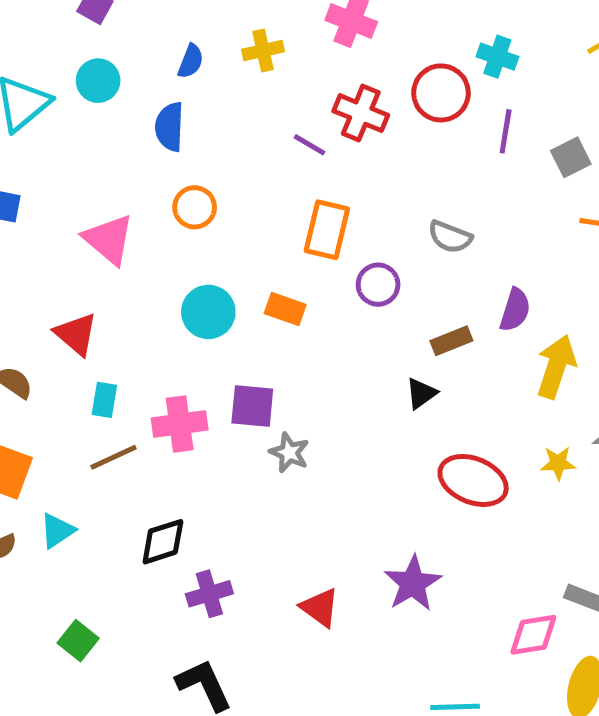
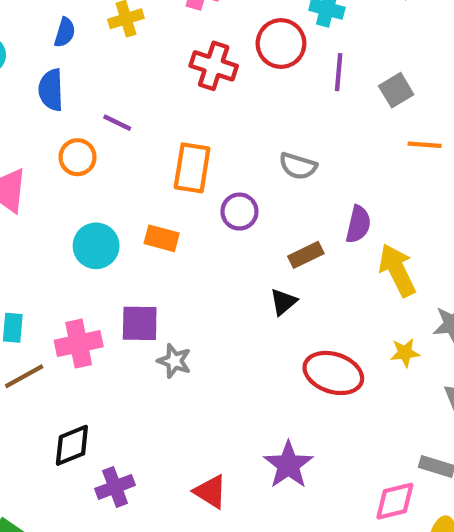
purple line: (309, 145) -> (117, 123), moved
yellow arrow: (556, 367) -> (397, 270), turned -40

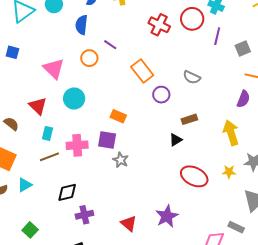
orange rectangle: (192, 168) -> (142, 71), turned -55
purple semicircle: (358, 224) -> (243, 99), moved
orange rectangle: (162, 238) -> (118, 116), moved
cyan circle: (96, 246) -> (74, 98), moved

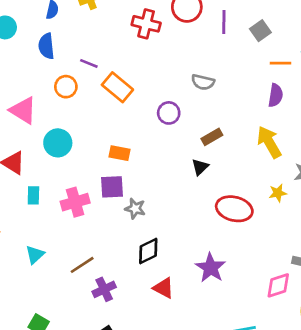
orange rectangle: (142, 71) -> (117, 87), moved
brown line: (49, 157) -> (82, 265), moved
cyan triangle: (25, 185) -> (35, 255), moved
black diamond: (67, 192) -> (148, 251), moved

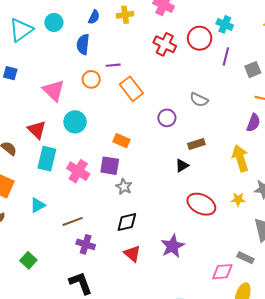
purple line: (89, 63) -> (113, 65), turned -40
cyan rectangle: (33, 195) -> (47, 159), size x1.6
pink cross: (75, 202) -> (78, 171), turned 35
purple cross: (104, 289) -> (86, 244), turned 30

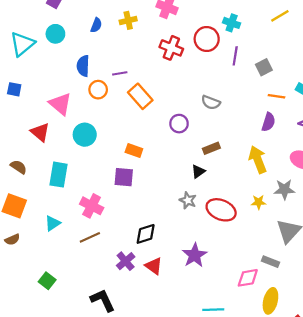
blue semicircle: (83, 44) -> (83, 66), moved
red triangle: (37, 130) -> (40, 132), moved
pink cross: (78, 171) -> (92, 206), moved
gray star: (124, 187) -> (188, 200), moved
purple cross: (86, 244) -> (126, 261), moved, turned 36

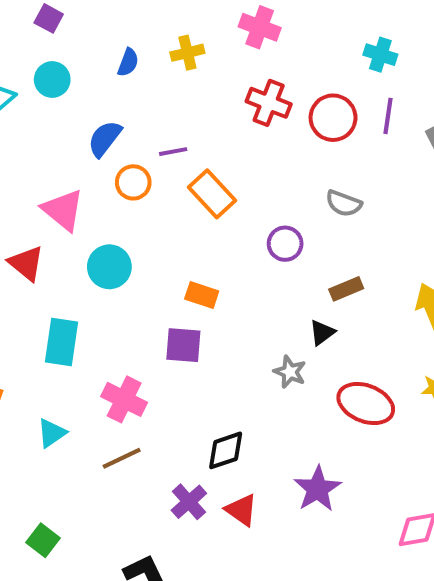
red circle: (207, 39) -> (333, 118), moved
blue semicircle: (83, 66) -> (105, 139), turned 36
gray star: (188, 200) -> (290, 372), moved

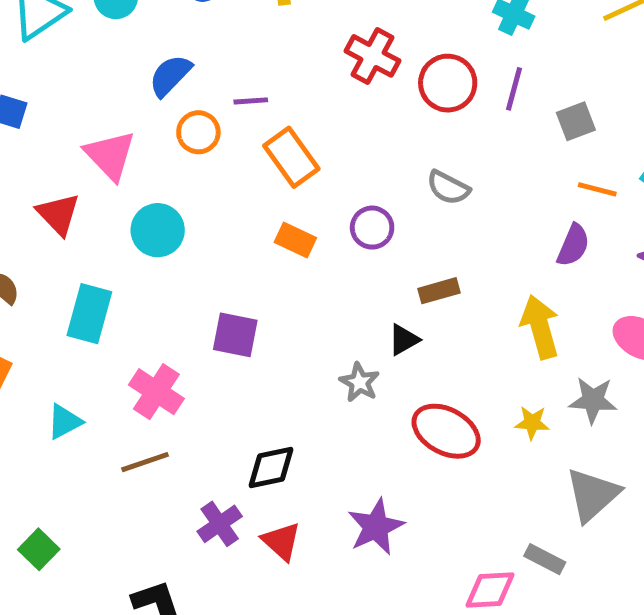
orange rectangle: (202, 295) -> (295, 240), moved

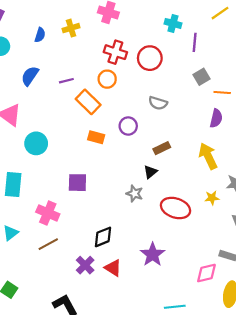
purple line: (514, 89) -> (195, 42), moved
gray square: (576, 121) -> (202, 77), moved
orange circle: (198, 132) -> (107, 79), moved

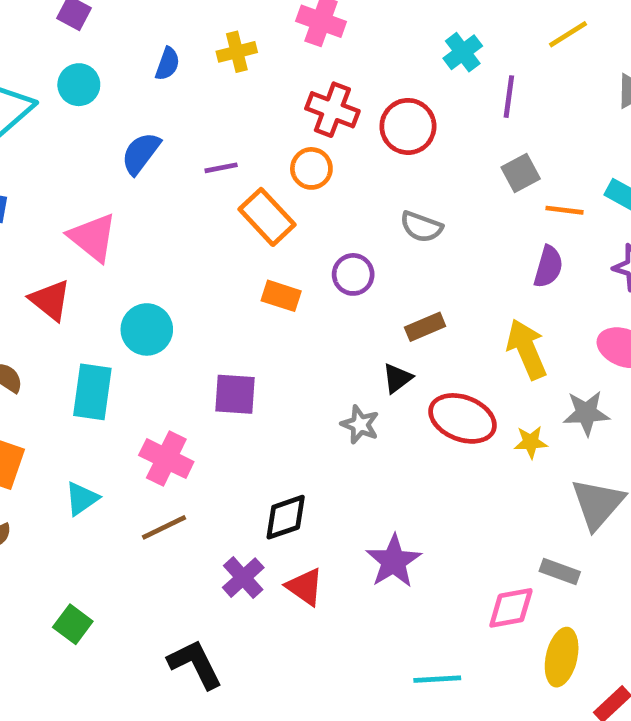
cyan cross: (173, 23) -> (463, 52), turned 35
cyan circle: (36, 143) -> (147, 329), moved
red ellipse: (176, 208) -> (462, 418), moved

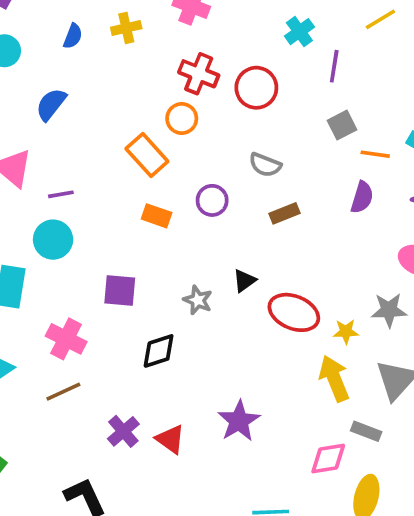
purple line: (221, 168) -> (61, 194), moved
brown rectangle: (425, 327) -> (284, 213), moved
yellow arrow: (527, 349) -> (334, 378), moved
gray star: (360, 425) -> (198, 300), moved
black diamond: (286, 517) -> (159, 351), moved

